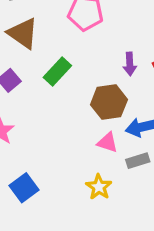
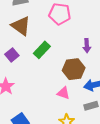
pink triangle: (107, 142) -> (63, 93), moved

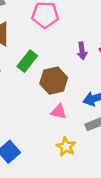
brown hexagon: (74, 69) -> (54, 81), moved

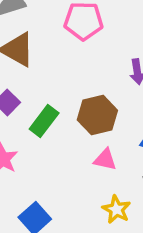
green rectangle: (27, 61) -> (44, 121), moved

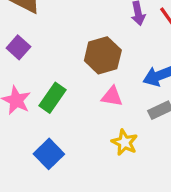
green rectangle: (44, 121) -> (53, 98), moved

